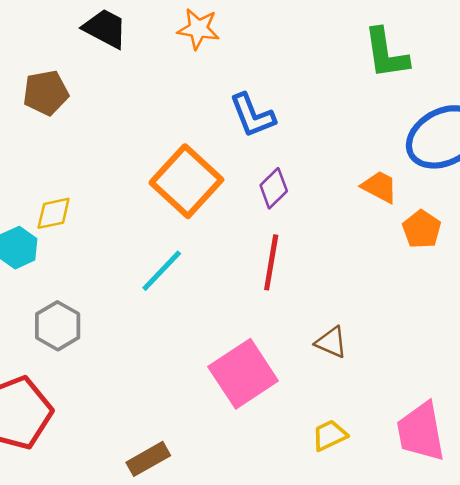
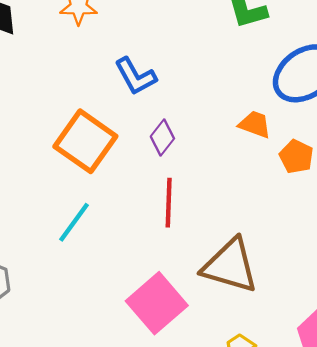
brown triangle: (331, 342) -> (230, 266), size x2.0

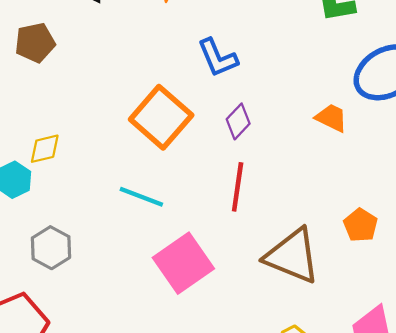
orange pentagon: (296, 157) -> (361, 225), moved
cyan line: (74, 222) -> (141, 197), turned 69
pink square: (157, 303) -> (183, 263), moved

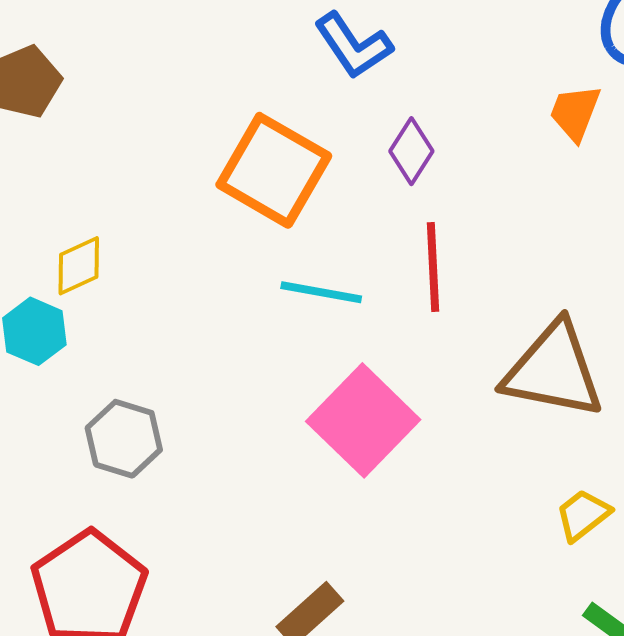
orange trapezoid: (331, 118) -> (575, 113), turned -84
cyan line: (141, 197) -> (321, 292), moved

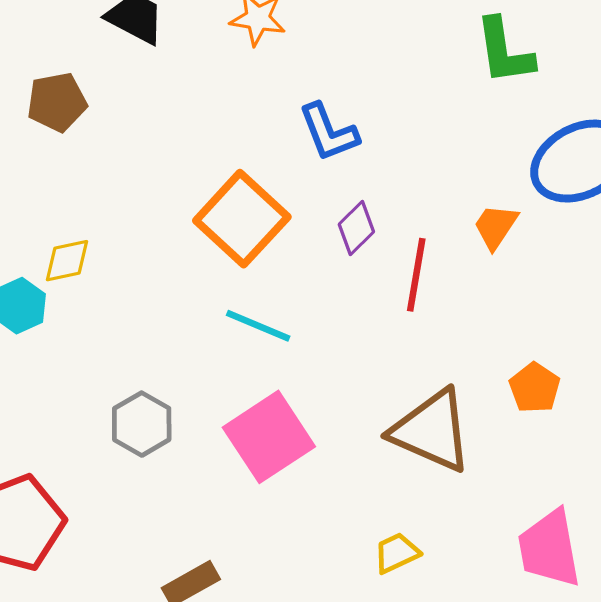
red line: (433, 267) -> (416, 275), moved
gray hexagon: (124, 439) -> (142, 424), moved
yellow trapezoid: (583, 515) -> (397, 553), moved

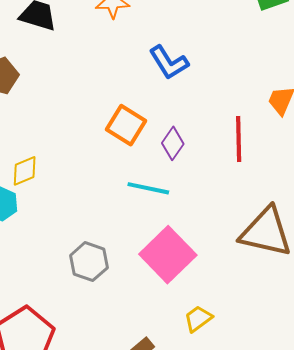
orange square: (242, 219) -> (126, 125), size x0.7
purple diamond: (356, 228) -> (173, 143), moved
yellow trapezoid: (397, 553) -> (198, 319), moved

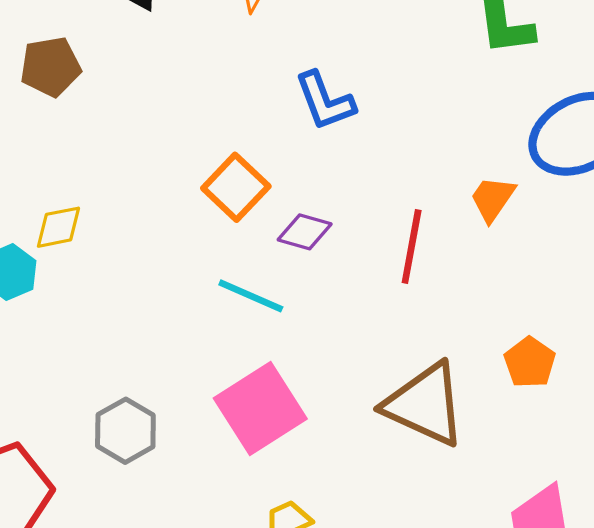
purple diamond: (173, 143) -> (305, 232), turned 60
gray hexagon: (89, 262) -> (125, 431), moved

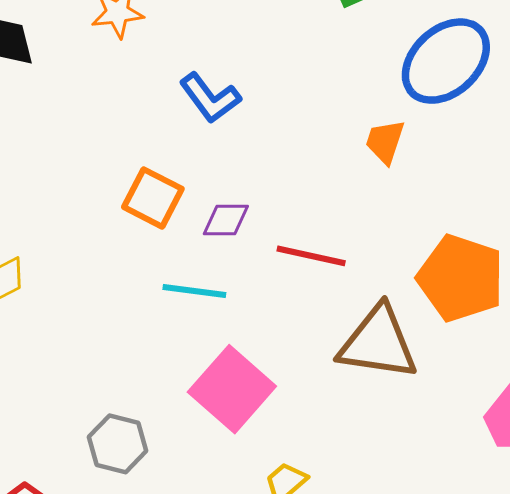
red line: (412, 246) -> (311, 256), moved, turned -72
orange pentagon: (530, 362) -> (461, 278), size x1.8

